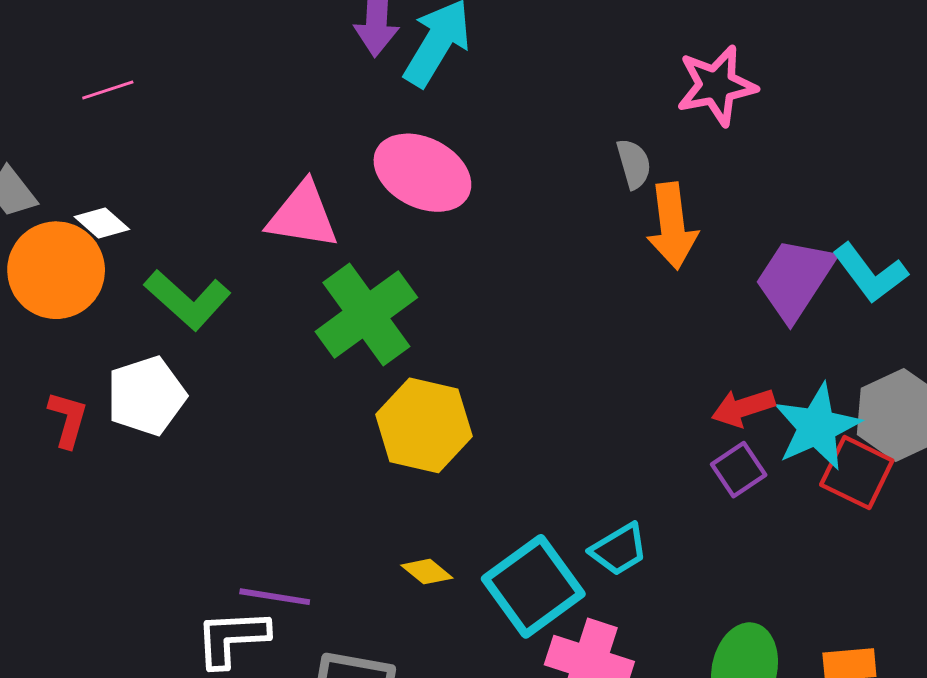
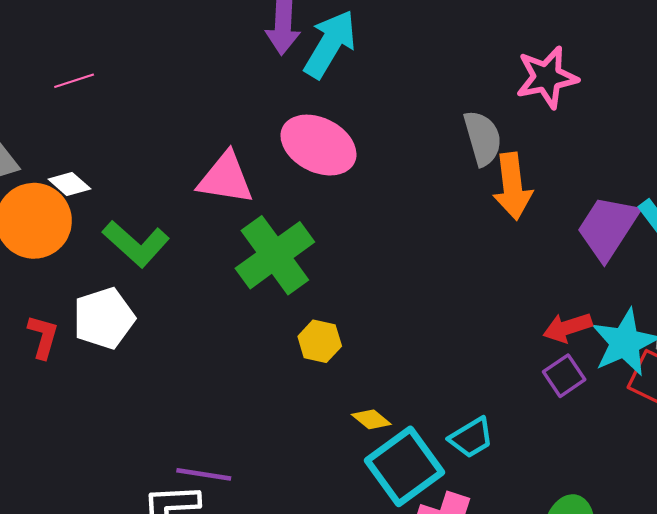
gray semicircle: (634, 164) -> (483, 138), size x1.4
yellow hexagon: (424, 425) -> (320, 341), size x0.6
yellow diamond: (427, 572) -> (371, 419), moved

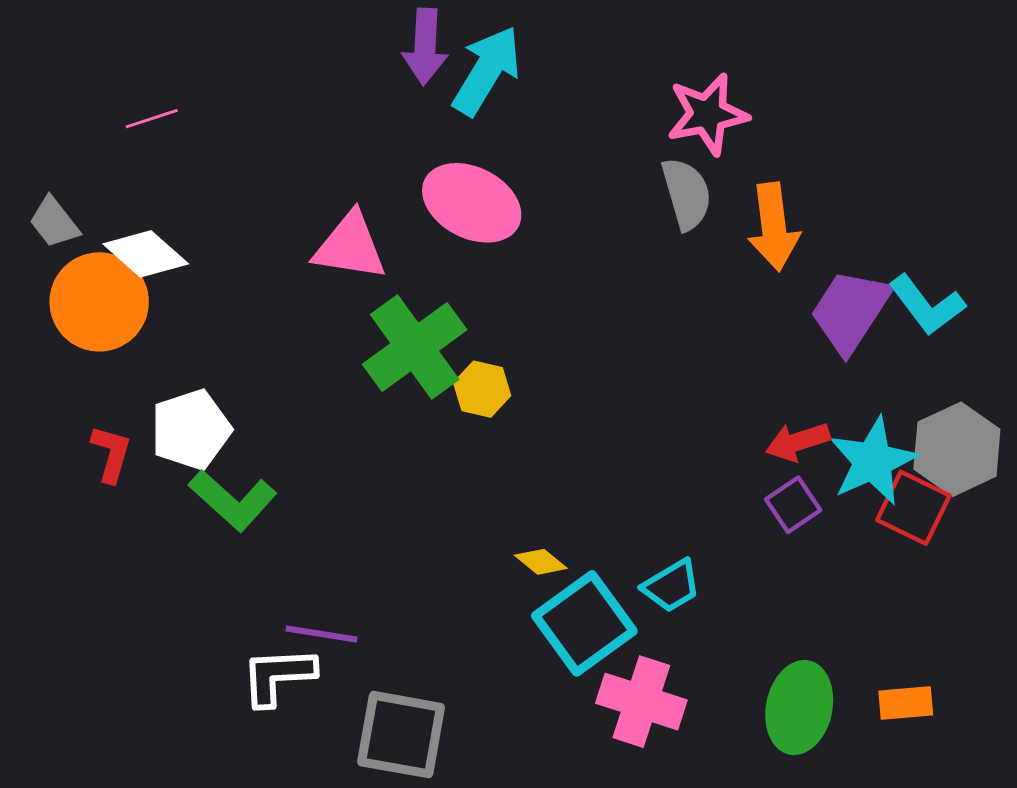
pink star: (547, 77) -> (708, 114), moved
white diamond: (69, 184) -> (146, 254), size x1.5
orange arrow: (512, 186) -> (774, 227), moved
green L-shape: (136, 244) -> (233, 500), moved
yellow hexagon: (320, 341) -> (482, 389), moved

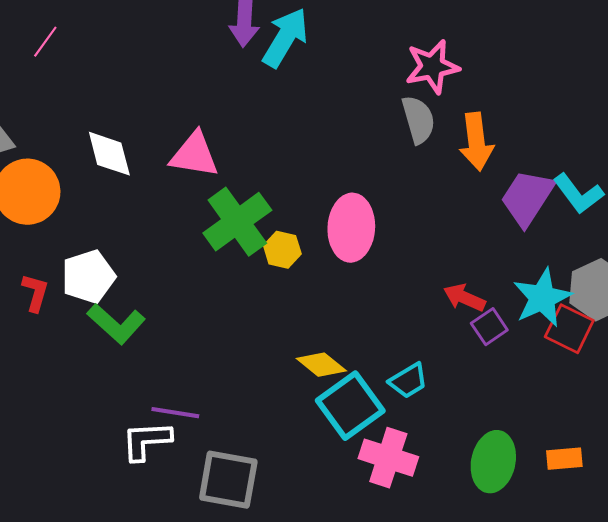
pink line: (152, 119) -> (45, 42), moved, turned -36
pink ellipse: (472, 203) -> (351, 228), moved, turned 66
white diamond: (146, 254) -> (109, 154), moved, turned 34
red arrow: (798, 442) -> (464, 298), moved, turned 42
yellow diamond: (541, 562) -> (321, 365), size x1.4

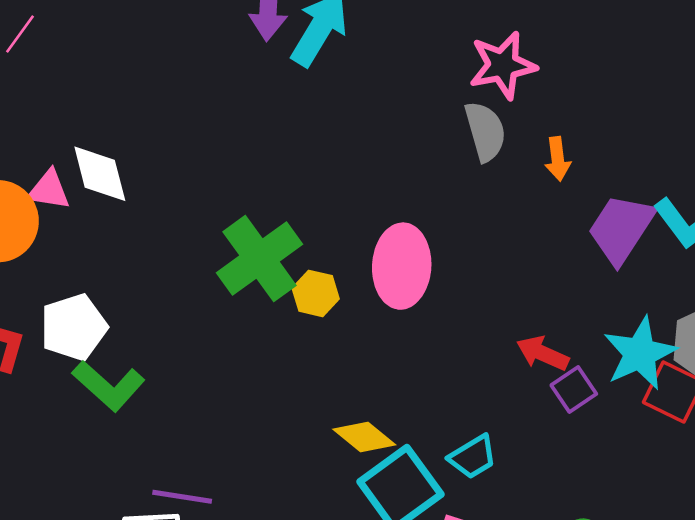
orange arrow: (476, 142) -> (558, 159), size x0.6
pink triangle: (194, 155) -> (49, 190), moved, size x0.7

